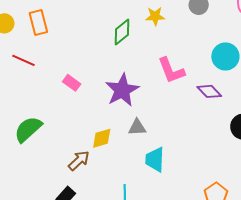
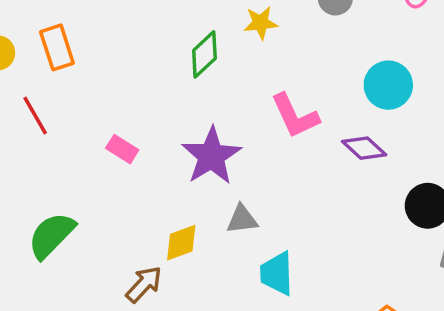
red line: (23, 60) -> (35, 115), turned 40

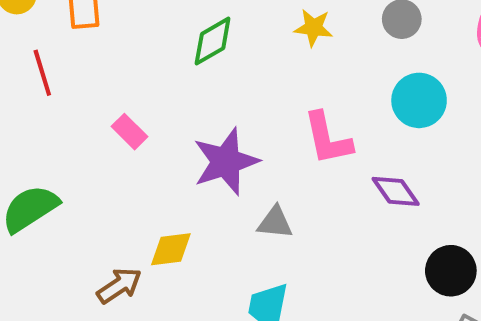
green diamond: (204, 54) -> (213, 41), moved
cyan circle: (388, 85) -> (419, 100), moved
gray triangle: (242, 219) -> (275, 222), moved

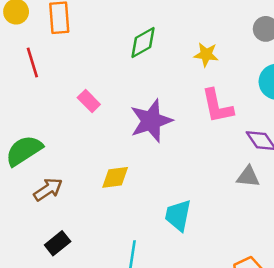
yellow star: (313, 28) -> (206, 55), moved
gray triangle: (275, 222) -> (248, 177), moved
brown arrow: (119, 286) -> (48, 189), moved

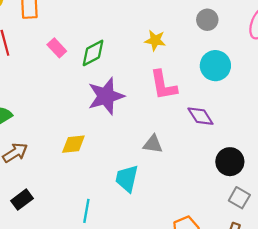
green diamond: (143, 42) -> (93, 53), moved
pink rectangle: (89, 101) -> (57, 48), moved
gray triangle: (248, 177) -> (153, 144), moved

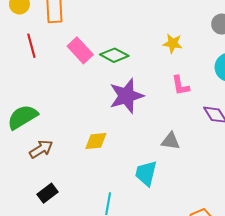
pink rectangle: (57, 48) -> (80, 50), size x1.4
green diamond: (93, 53) -> (114, 55), turned 56
pink L-shape: (163, 85) -> (180, 86), size x0.7

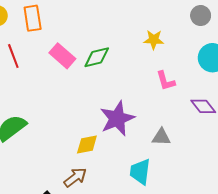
green diamond: (114, 55) -> (97, 57), turned -36
purple star: (126, 96) -> (117, 119), moved
brown arrow: (41, 149) -> (75, 177), moved

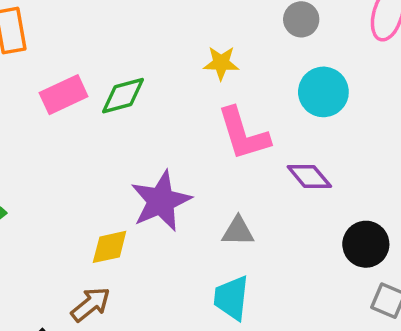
pink rectangle: (62, 56) -> (64, 95), turned -65
pink L-shape: (166, 81) -> (243, 134), size x1.6
cyan trapezoid: (140, 172) -> (231, 298), moved

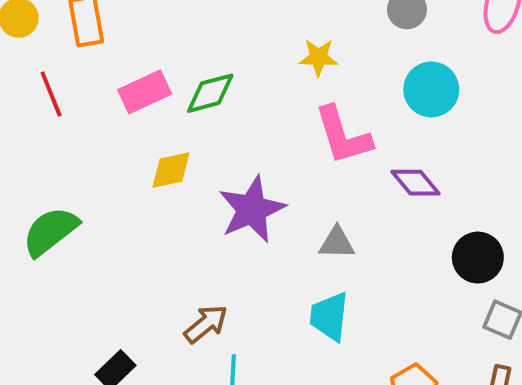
yellow diamond: (110, 247) -> (171, 170), moved
brown arrow: (91, 304) -> (206, 324), moved

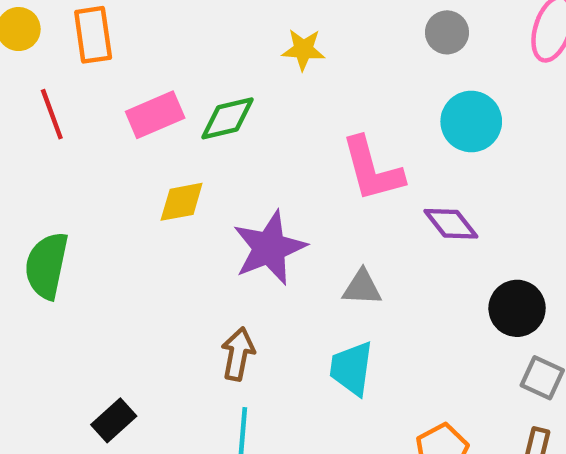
yellow star: (318, 57) -> (303, 50), moved
green semicircle: (50, 231) -> (47, 266), turned -42
brown arrow: (206, 324) -> (238, 354), moved, turned -42

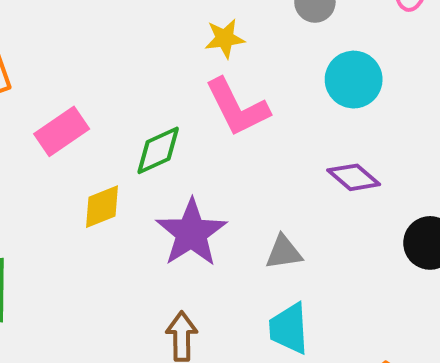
yellow star: (303, 50) -> (225, 38), moved
green diamond: (227, 118) -> (158, 150), moved
pink L-shape: (372, 169) -> (237, 107), moved

